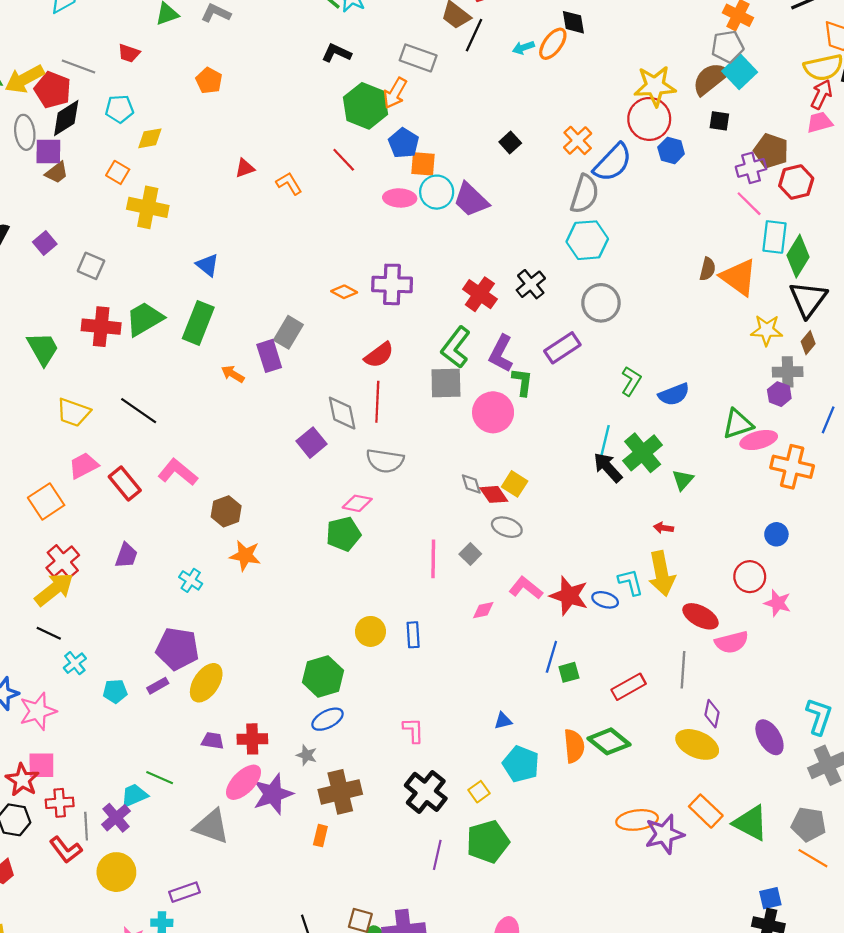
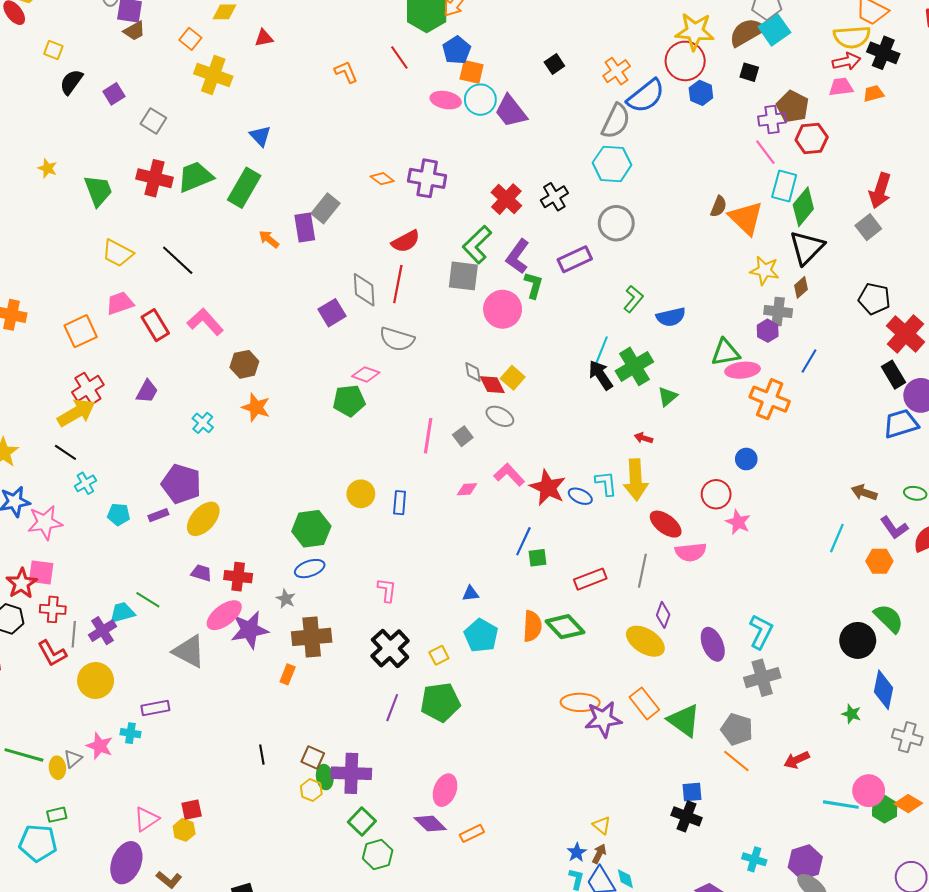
red arrow: (821, 94) -> (846, 61), turned 44
red triangle: (245, 168) -> (264, 38), moved

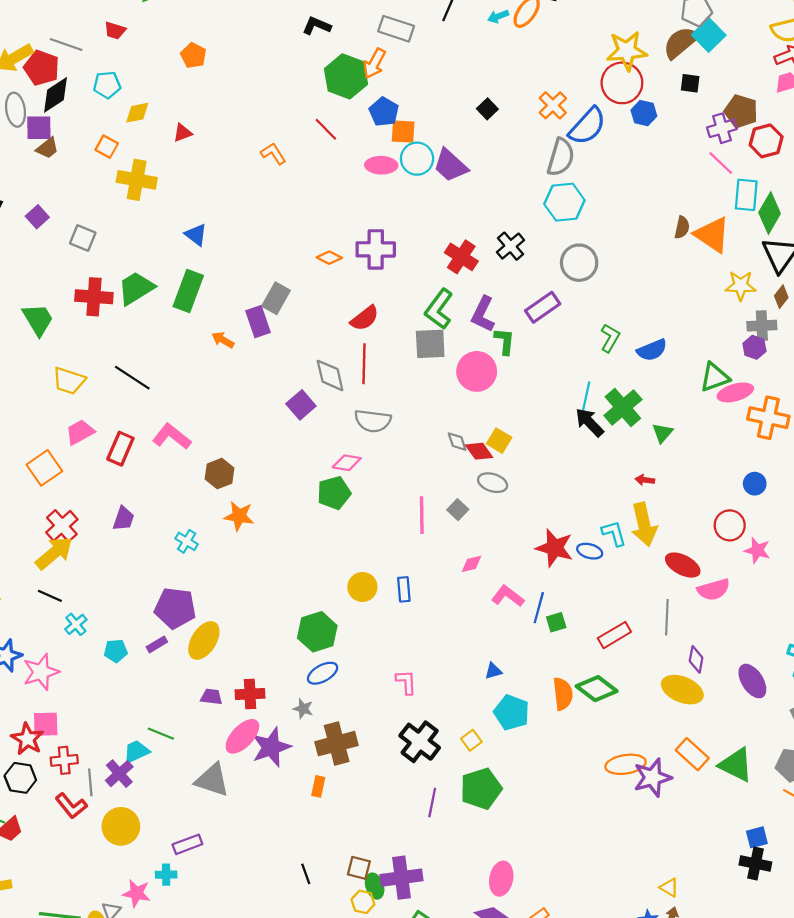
red rectangle: (155, 325) -> (120, 449), turned 64
pink L-shape: (509, 475) -> (508, 596), moved

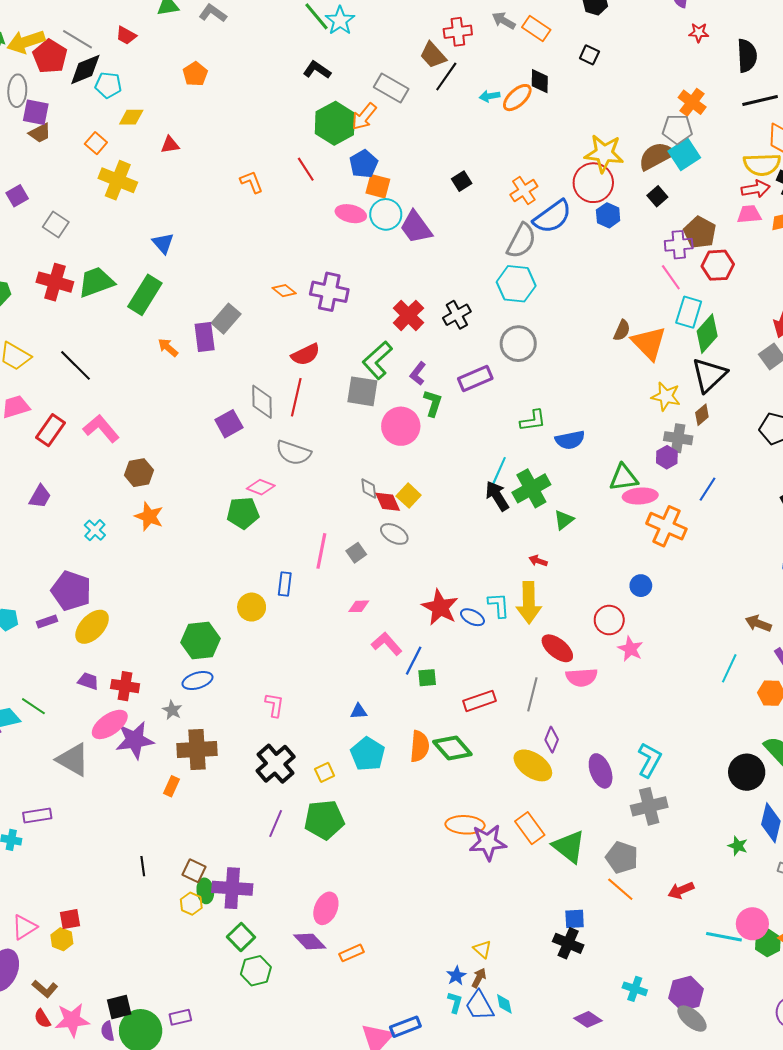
black square: (690, 83) -> (657, 196), turned 30
black diamond: (55, 95) -> (85, 69), moved
purple L-shape: (483, 314) -> (418, 374), size x0.7
green L-shape: (610, 338) -> (533, 421), turned 40
blue rectangle: (404, 589) -> (285, 584), moved

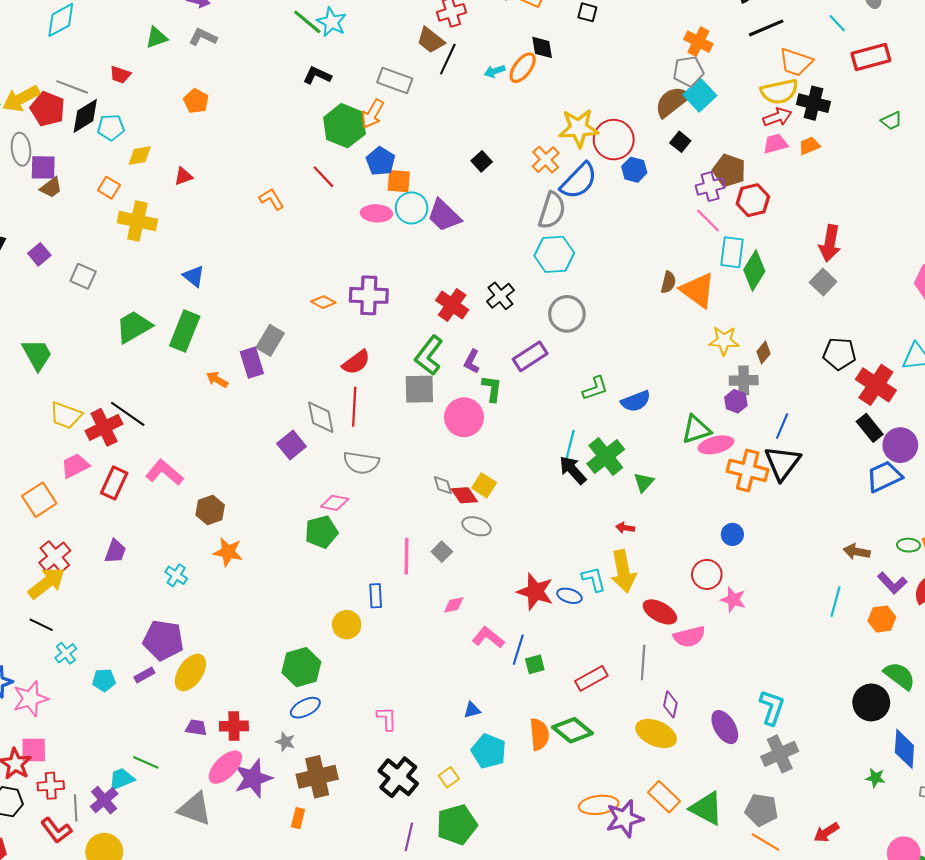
yellow star: (604, 153) -> (579, 128), moved
red cross: (55, 282) -> (104, 427), moved, turned -32
black triangle: (709, 375) -> (782, 463), moved

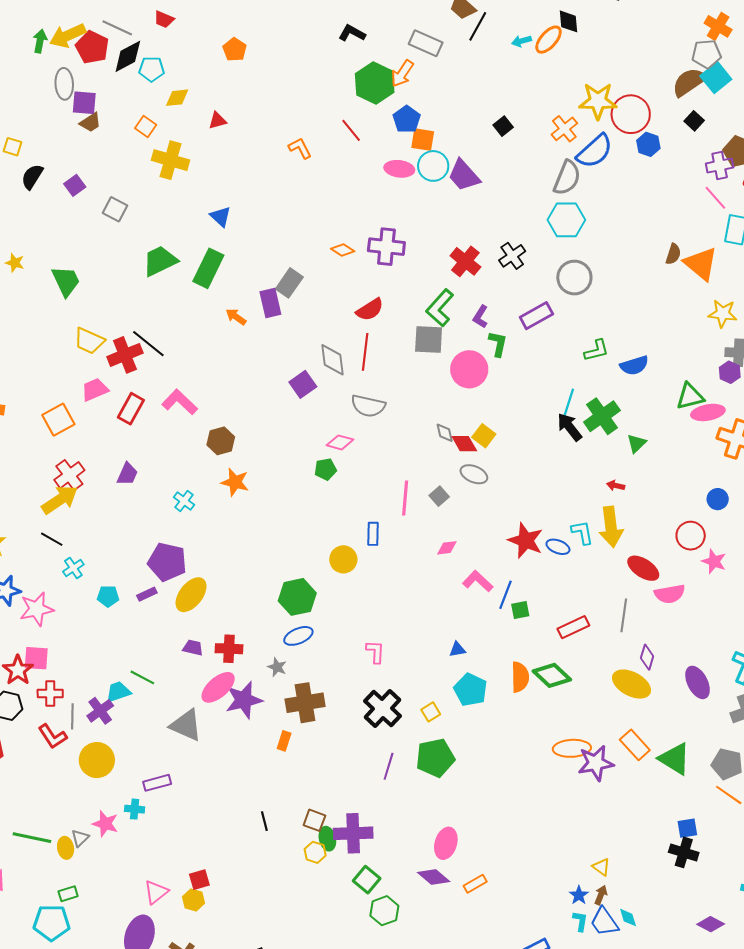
green pentagon: (321, 532) -> (325, 469), size x0.7

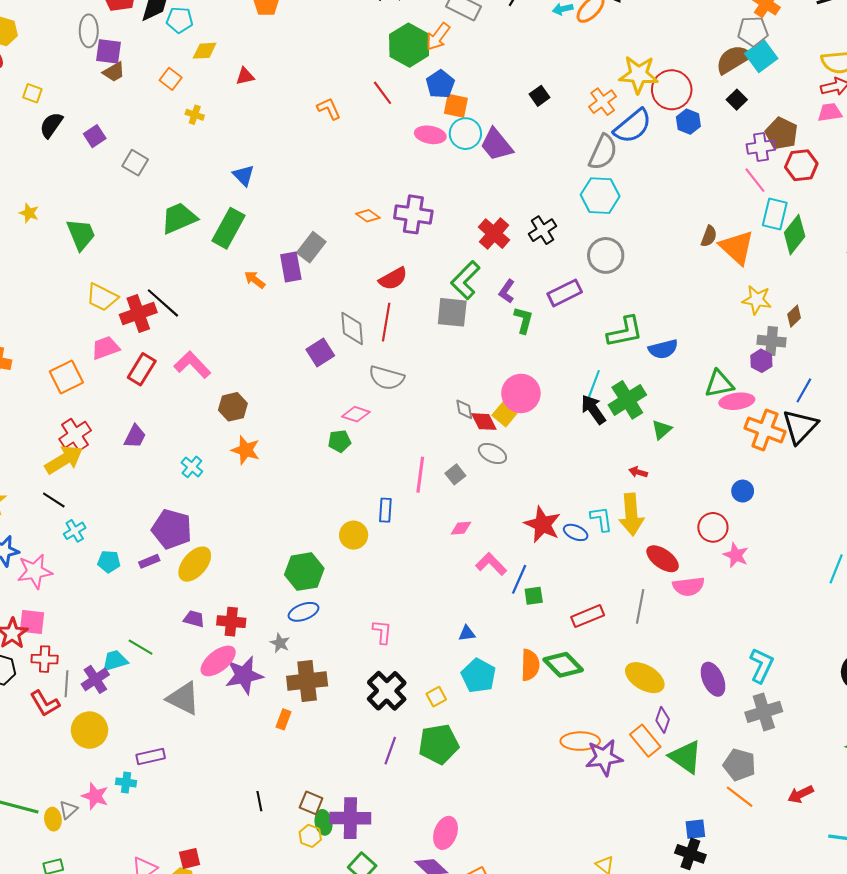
yellow cross: (170, 160) -> (195, 115), size x0.5
green L-shape: (596, 350) -> (625, 332), size x1.4
pink circle: (469, 369) -> (521, 393), moved
purple diamond: (647, 657) -> (663, 720), moved

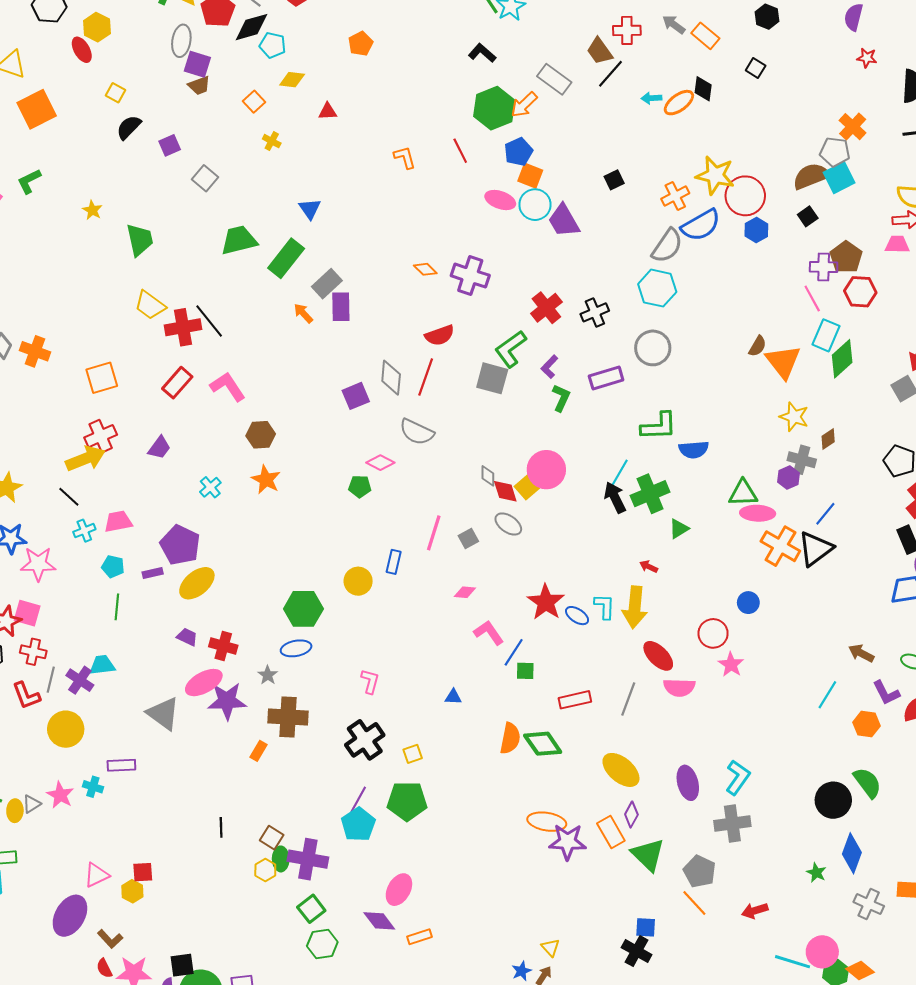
gray rectangle: (311, 247) -> (327, 284), moved
pink trapezoid: (105, 348) -> (118, 521), moved
green line: (141, 647) -> (117, 607), moved, turned 55
cyan pentagon: (478, 676) -> (358, 825), moved
purple cross: (95, 679) -> (80, 680), turned -32

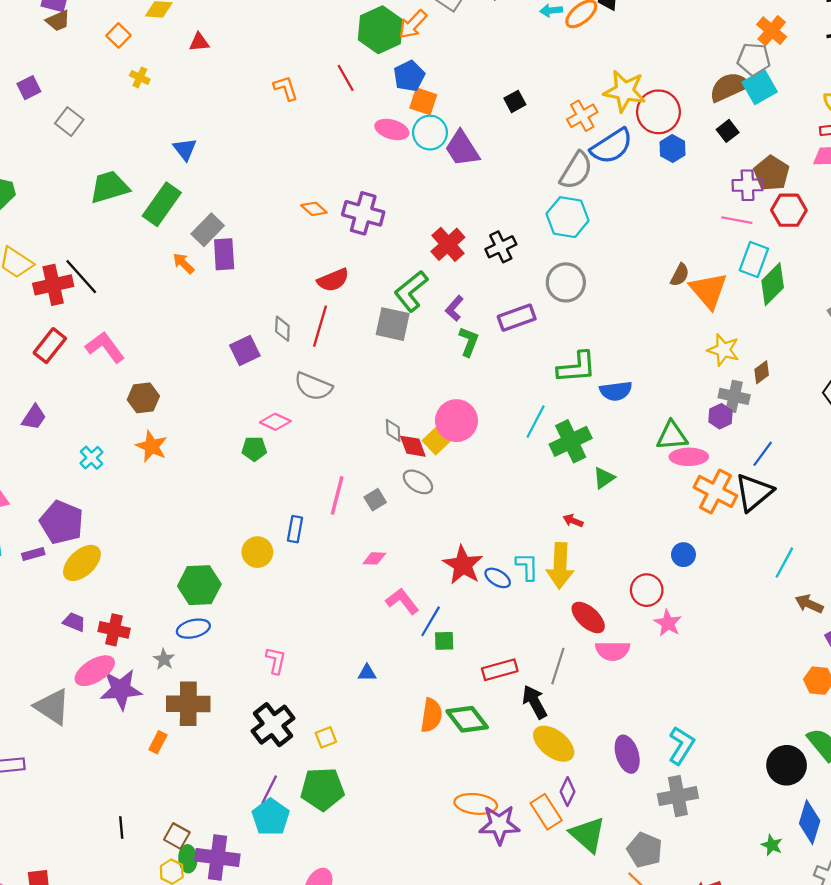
pink line: (812, 299) -> (737, 220), turned -48
gray diamond: (391, 378) -> (282, 329), size x0.7
black arrow: (615, 497) -> (535, 702), moved
cyan line: (827, 695) -> (784, 563), moved

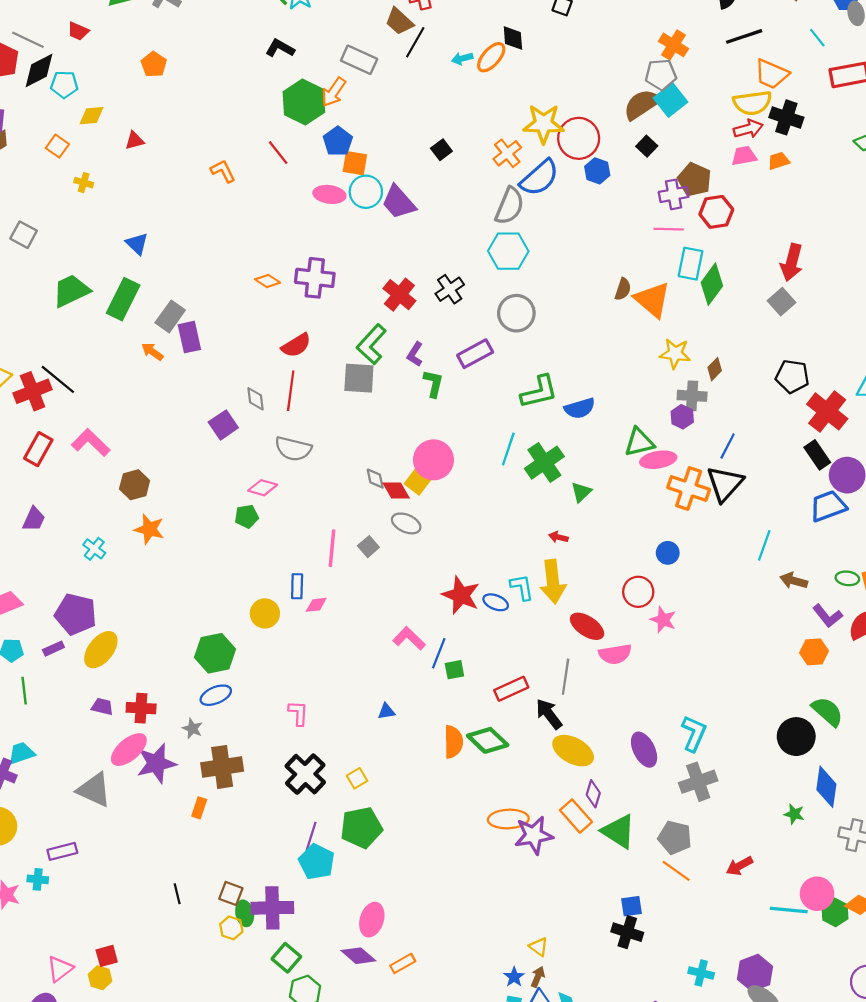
pink diamond: (374, 558) -> (316, 605), moved

